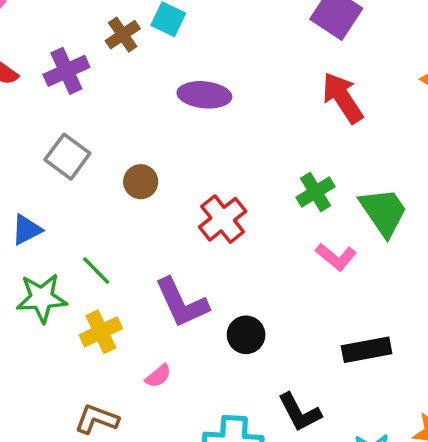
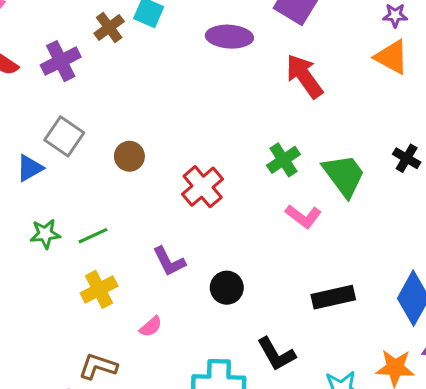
purple ellipse: (204, 95) -> (229, 37), moved
blue triangle: (27, 230) -> (30, 168), moved
green line: (96, 271) -> (93, 236), turned -68
green star: (42, 298) -> (45, 234), moved, size x0.7
purple L-shape: (182, 303) -> (169, 261), size x0.7

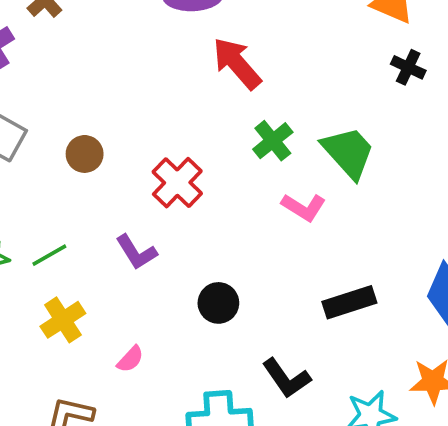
red arrow: (304, 76) -> (237, 63), moved
black cross: (407, 158) -> (408, 67), moved
purple L-shape: (169, 261) -> (136, 252), moved

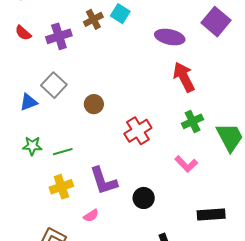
pink L-shape: (304, 207) -> (186, 164), moved
purple L-shape: (136, 252) -> (103, 181), moved, size x1.4

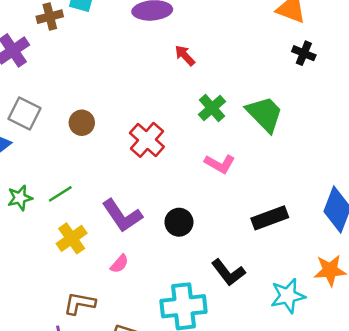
brown cross: (93, 19) -> (50, 17), turned 30
red arrow: (184, 77) -> (185, 55), size x0.6

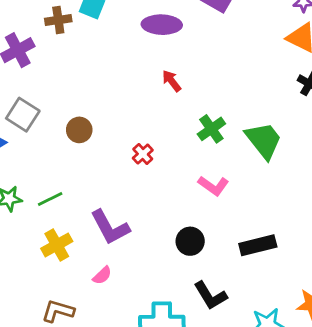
red arrow: (185, 55) -> (172, 81), moved
red cross: (147, 140) -> (143, 154), size x0.6
black circle: (179, 222) -> (190, 241), moved

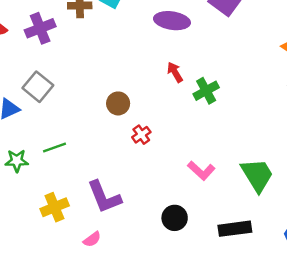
green cross: (211, 129) -> (206, 91), moved
brown circle: (79, 130) -> (118, 103), moved
green trapezoid: (264, 140) -> (257, 175), moved
green line: (50, 199) -> (55, 147), moved

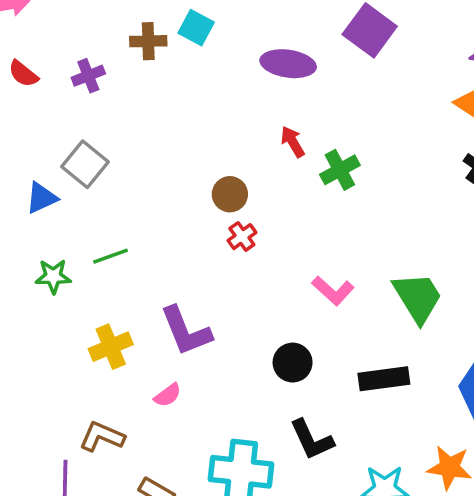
purple cross: (40, 28) -> (88, 76), size x0.7
brown circle: (118, 103) -> (230, 194), moved

